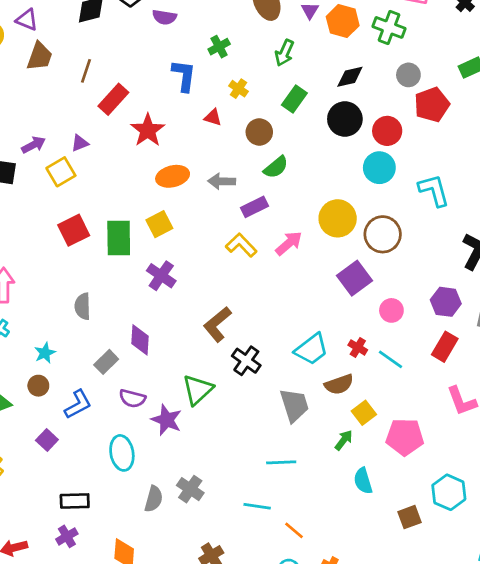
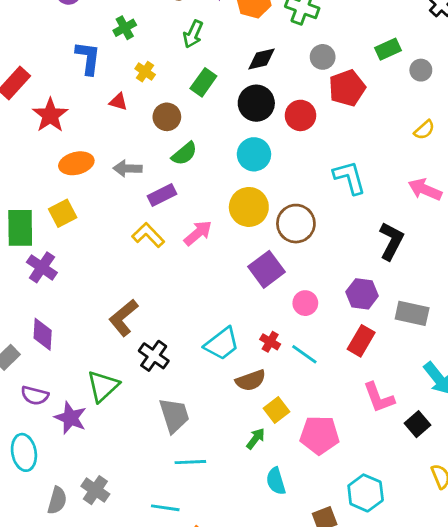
cyan circle: (379, 168) -> (254, 154), moved
purple cross: (161, 276) -> (42, 267), moved
gray trapezoid: (294, 405) -> (174, 415), moved

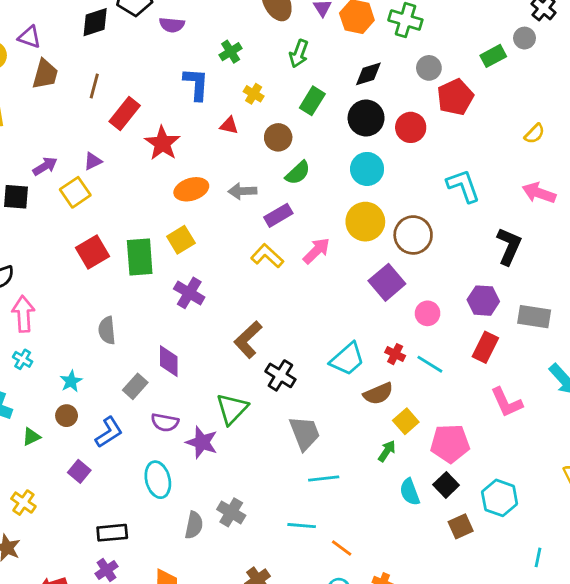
gray circle: (421, 70) -> (525, 38), moved
purple cross: (42, 267) -> (189, 293), moved
black square: (417, 424) -> (446, 485), moved

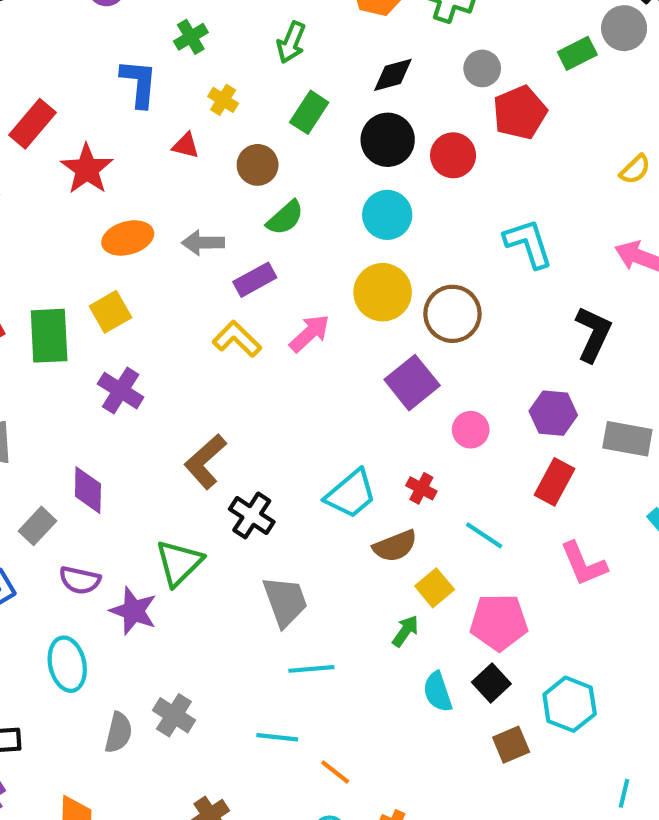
gray circle: (525, 38) -> (624, 28), size x1.4
cyan line: (430, 364) -> (484, 535), moved

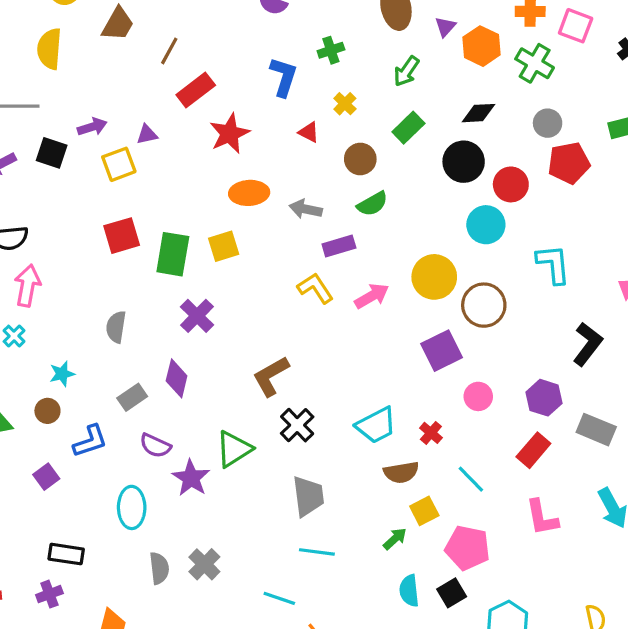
cyan circle: (387, 215) -> (486, 225), moved
purple cross: (121, 391) -> (197, 316), moved
gray semicircle: (119, 733) -> (159, 568), turned -32

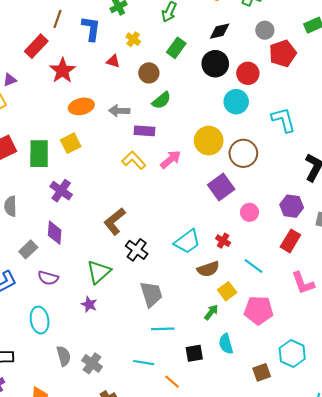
brown line: (169, 51) -> (57, 19), moved
purple rectangle: (339, 246) -> (144, 131), turned 30
purple star: (191, 478) -> (89, 304), moved, size x0.7
gray cross: (204, 564) -> (92, 363), moved
black square: (452, 593) -> (194, 353), moved, turned 30

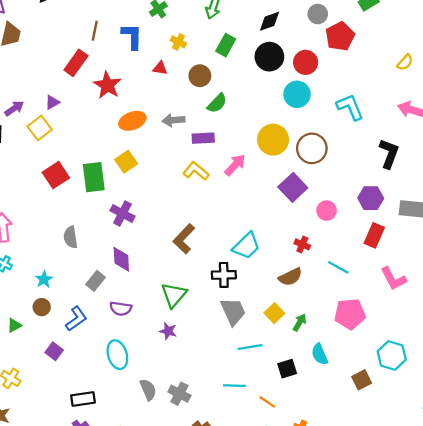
cyan trapezoid: (187, 242) -> (246, 246), moved
black cross: (137, 250) -> (224, 275), moved, turned -30
yellow square: (227, 291) -> (274, 313), moved

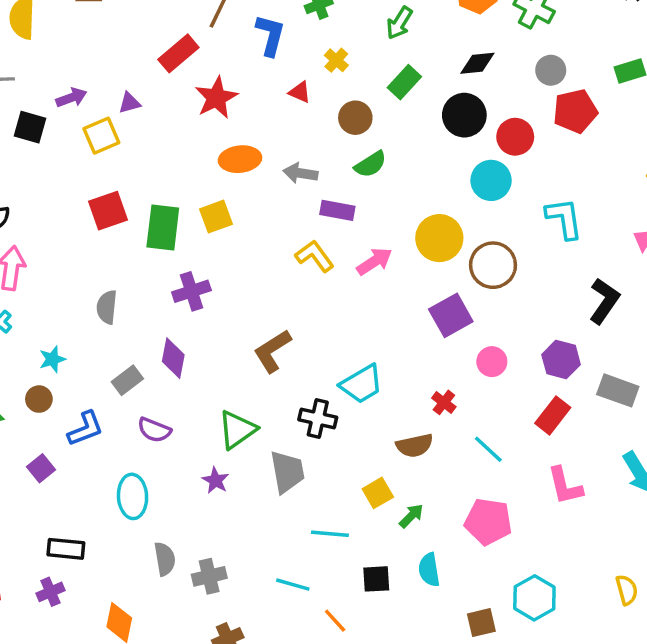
purple cross: (122, 213) -> (191, 291), turned 30
gray trapezoid: (233, 311) -> (287, 472), moved
gray cross: (179, 394) -> (209, 576), turned 35

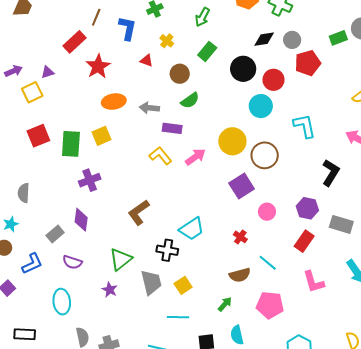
black diamond: (477, 63) -> (264, 39), moved
gray semicircle: (107, 307) -> (24, 193), moved
brown semicircle: (415, 446) -> (240, 275), moved
yellow square: (378, 493) -> (183, 285), moved

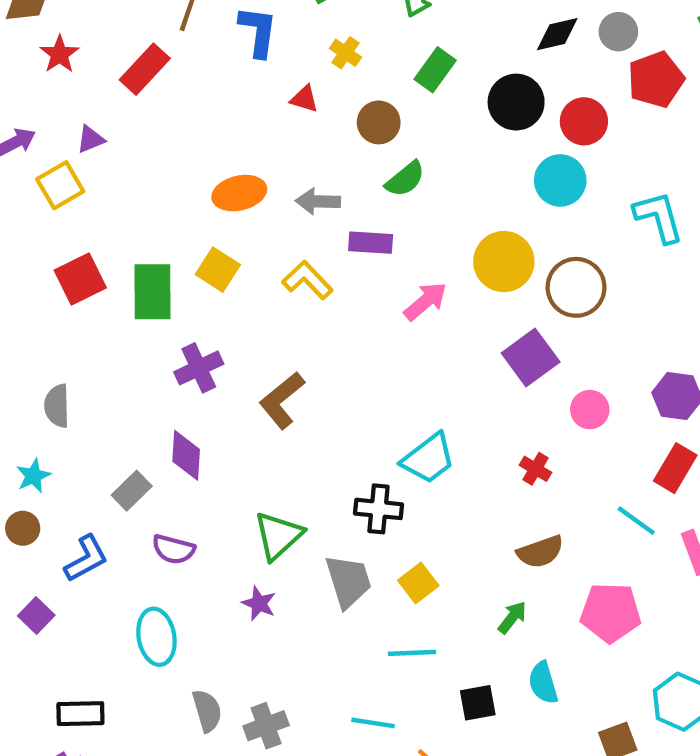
red star: (98, 66) -> (60, 54), moved, size x0.7
yellow square: (102, 136) -> (218, 270), turned -30
yellow L-shape: (160, 156) -> (307, 280), moved
brown L-shape: (139, 212) -> (282, 400), moved
cyan line: (268, 263) -> (636, 521), moved

